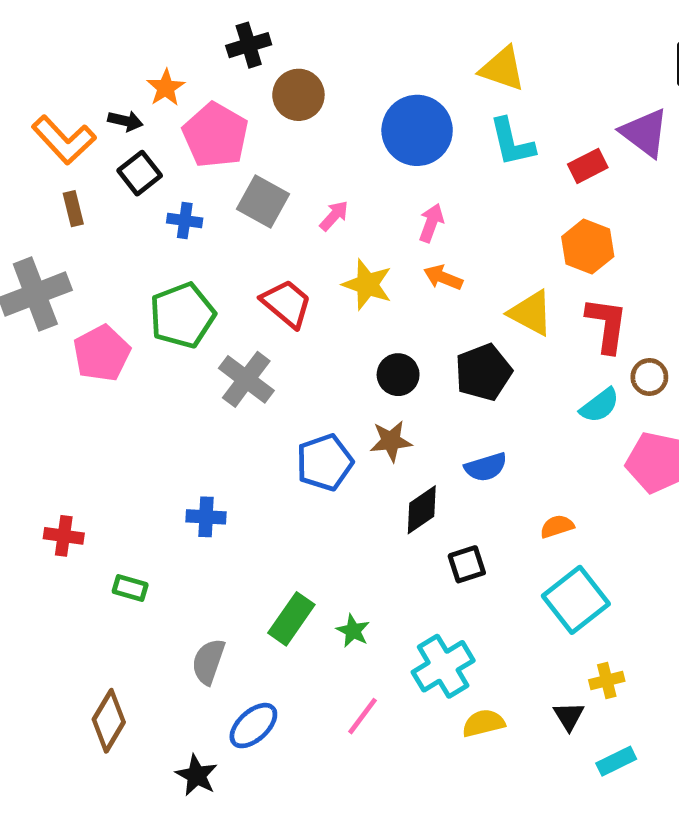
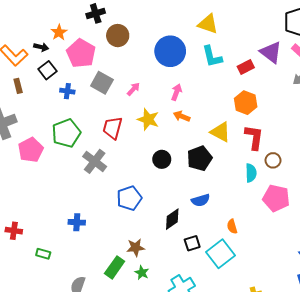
red trapezoid: (287, 303) -> (112, 128), turned -115
cyan semicircle: (600, 405) -> (251, 173), turned -54
brown star: (391, 441) -> (136, 247), moved
orange semicircle: (557, 526) -> (232, 226), turned -88
cyan square: (576, 600) -> (221, 254), moved

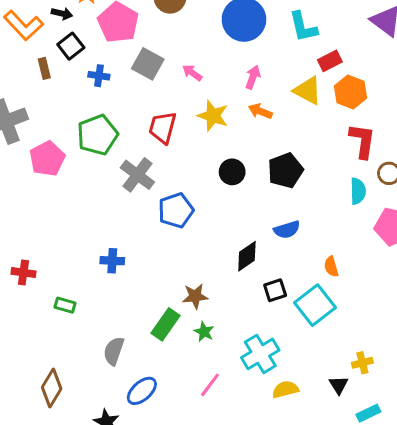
red rectangle: (246, 67) -> (330, 61), moved
brown rectangle: (18, 86) -> (44, 68), moved
pink arrow: (133, 89) -> (192, 73), turned -96
yellow triangle: (221, 132) -> (308, 91), moved
blue pentagon: (129, 198) -> (176, 210), moved

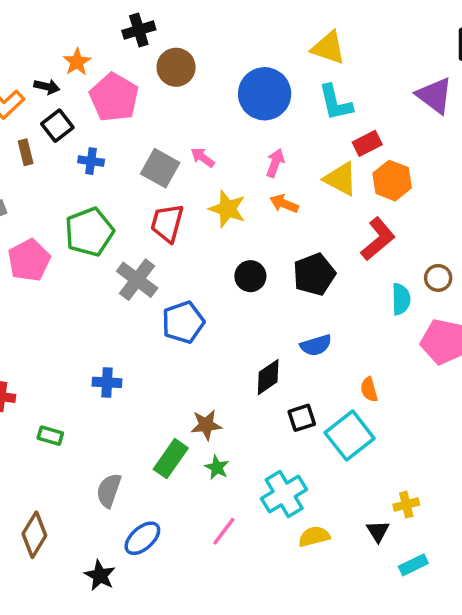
gray square: (148, 64) -> (160, 168), moved
red L-shape: (362, 141) -> (378, 239), moved, turned 42

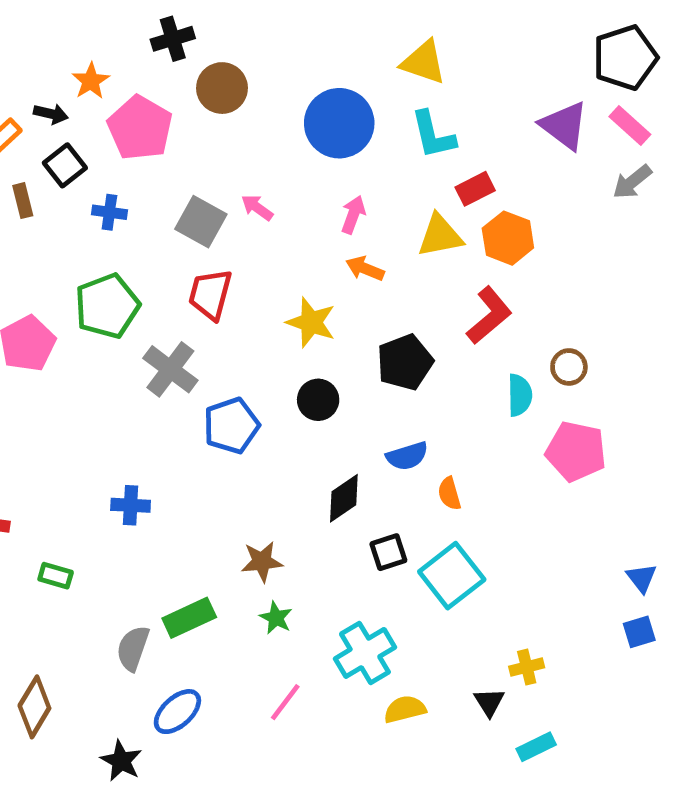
yellow triangle: (341, 179) -> (440, 236), turned -39
yellow star: (227, 209) -> (311, 322), moved
black circle: (250, 276) -> (318, 400), moved
orange semicircle: (369, 390) -> (449, 494), moved
green rectangle: (171, 459) -> (189, 618), moved, turned 30

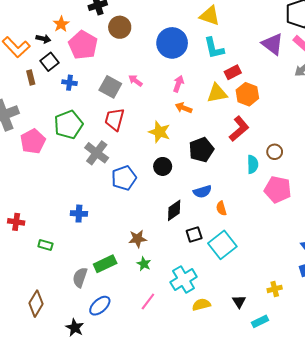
yellow cross: (527, 667) -> (275, 289), moved

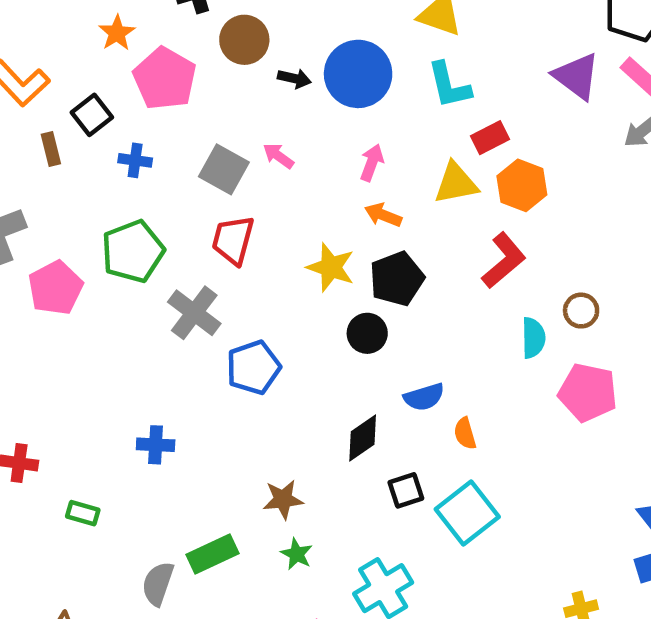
black arrow: (43, 39) -> (294, 78), moved
black pentagon: (201, 150) -> (397, 279), moved
black circle: (163, 166) -> (367, 333), moved

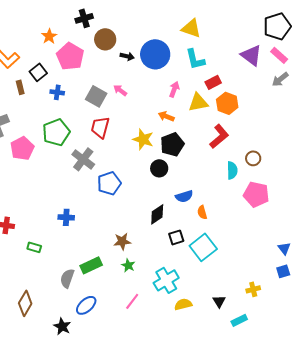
pink arrow: (372, 163) -> (174, 89), moved

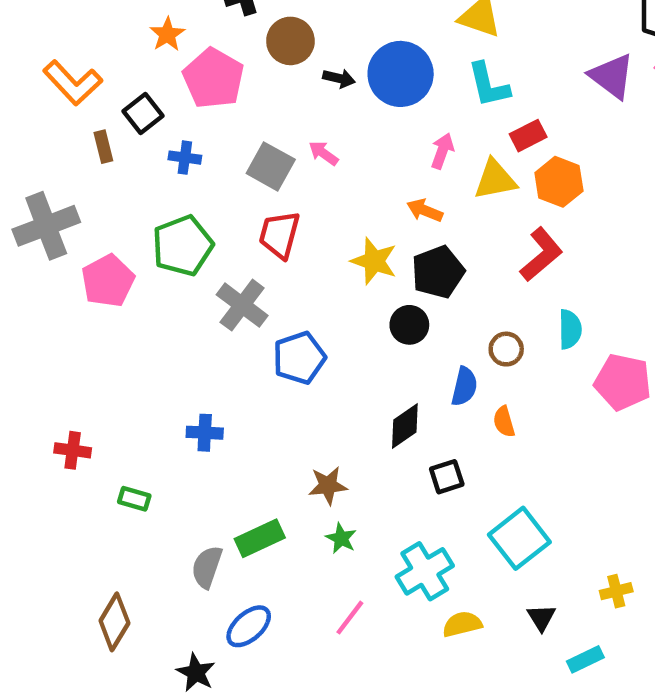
brown circle: (253, 158) -> (506, 349), moved
blue semicircle: (184, 196) -> (464, 386), turned -60
cyan square: (203, 247) -> (519, 538), moved

